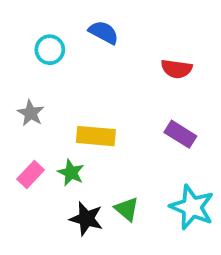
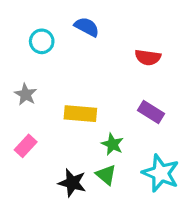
green star: (71, 173) -> (112, 144), moved

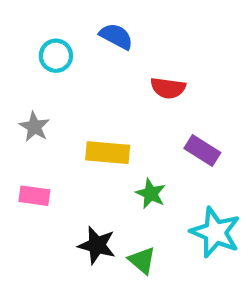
red semicircle: (148, 57) -> (168, 88), moved
pink rectangle: (26, 146) -> (34, 196), turned 55
green triangle: (106, 175) -> (142, 260), moved

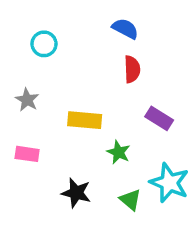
blue semicircle: (116, 36) -> (125, 29), moved
red semicircle: (168, 88) -> (132, 69), turned -100
green triangle: (142, 260) -> (130, 200), moved

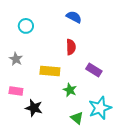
red semicircle: (132, 69) -> (71, 47), moved
cyan star: (169, 183) -> (100, 108), turned 30
black star: (76, 193) -> (34, 108), moved

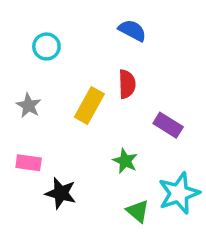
yellow rectangle: (50, 71) -> (89, 106), moved, turned -66

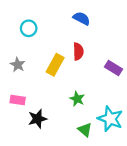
purple rectangle: (168, 125) -> (114, 68), moved
black star: (61, 193) -> (37, 119), turned -30
cyan star: (179, 193) -> (110, 119), turned -30

